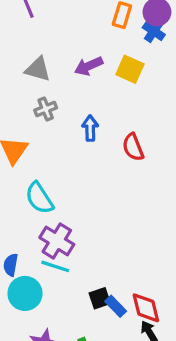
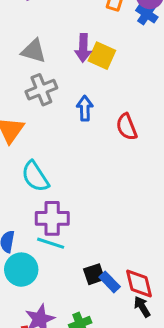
purple arrow: (89, 66) -> (83, 48), turned -64
yellow square: (130, 69) -> (102, 56), moved
gray cross: (46, 109) -> (41, 90), size x1.4
purple cross: (57, 241) -> (52, 218), turned -32

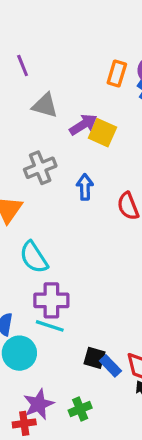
purple arrow: (83, 48) -> (83, 125), turned -124
gray triangle: (34, 51) -> (45, 105), moved
black square: (94, 274) -> (94, 358), turned 35

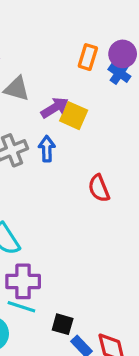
blue arrow: (85, 187) -> (47, 149), moved
black square: (94, 358) -> (63, 324), moved

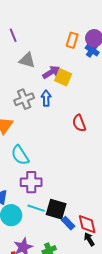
cyan line: (21, 307) -> (36, 208), moved
black square: (63, 324) -> (56, 209), size x1.5

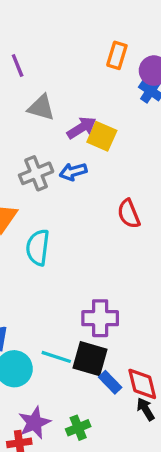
orange rectangle: (72, 40) -> (117, 55), moved
blue arrow: (46, 98) -> (73, 172), turned -105
cyan semicircle: (20, 155) -> (38, 247), moved, turned 40
purple cross: (31, 182) -> (100, 318), moved

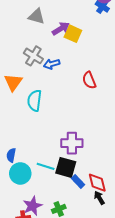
blue arrow: (73, 172) -> (52, 64), moved
gray cross: (36, 173) -> (33, 56), turned -36

